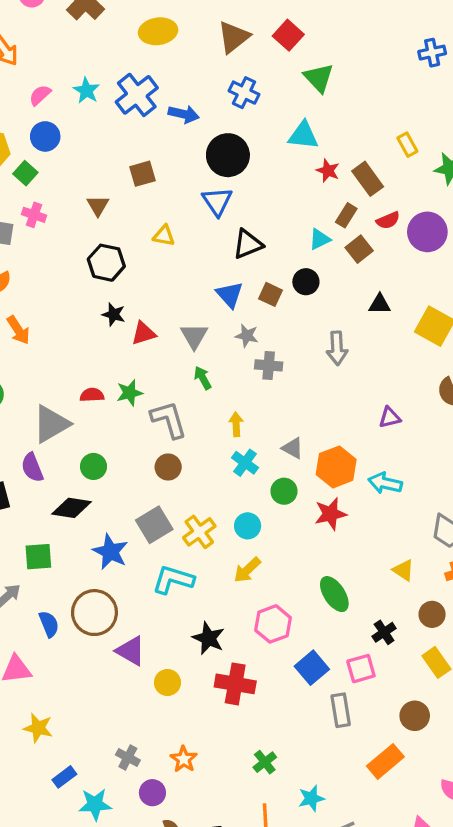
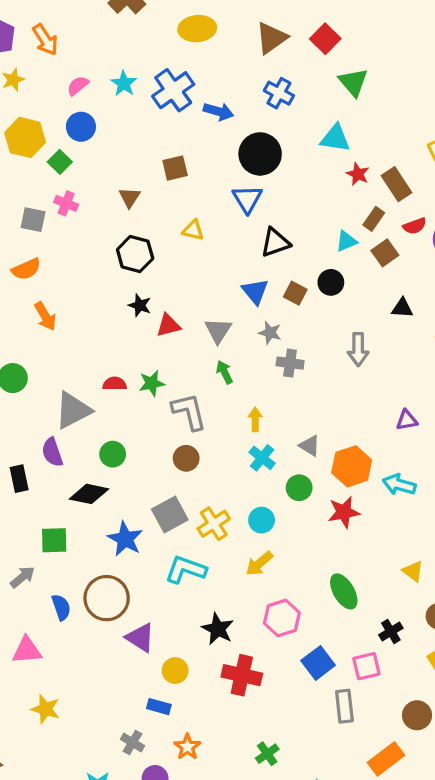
blue rectangle: (64, 777) -> (159, 707), moved, turned 50

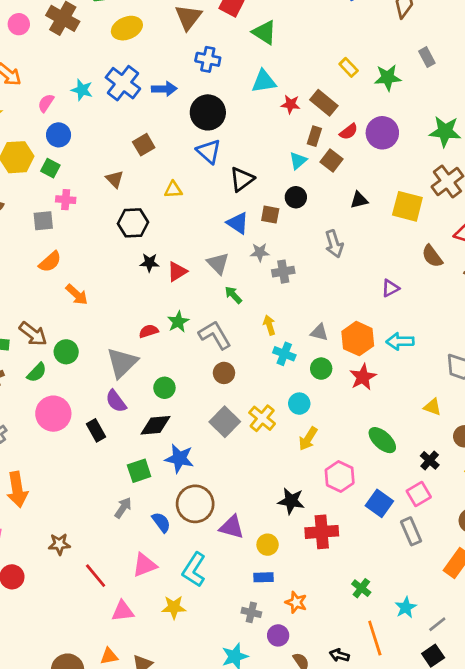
blue star: (125, 539) -> (179, 458), moved
cyan L-shape: (186, 569) -> (194, 570), moved, turned -60

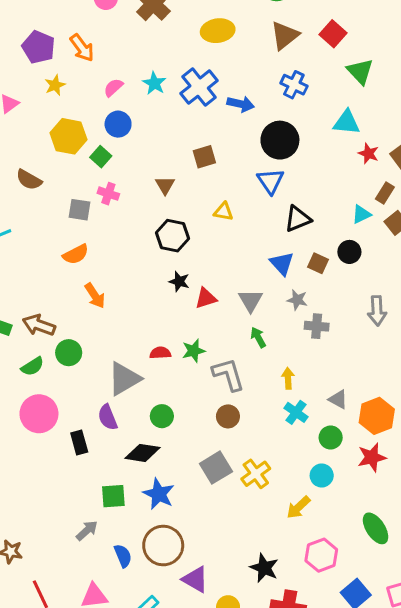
brown arrow: (33, 334) -> (39, 325), turned 148
cyan circle: (299, 404) -> (322, 476), moved

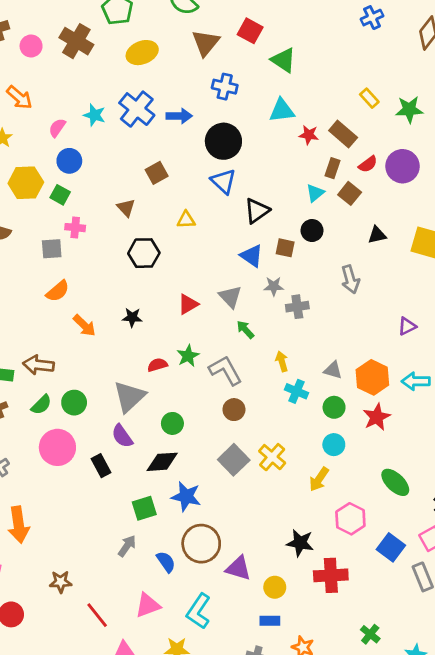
black star: (179, 282) -> (132, 317), moved
green circle: (69, 353) -> (74, 403), moved

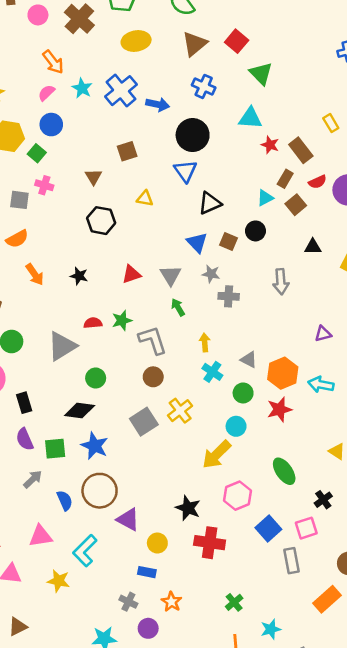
orange arrow: (19, 97) -> (53, 62), moved
purple semicircle: (122, 436) -> (25, 439), moved
yellow cross: (272, 457) -> (180, 411), moved
yellow arrow: (319, 479) -> (216, 454), size x1.4

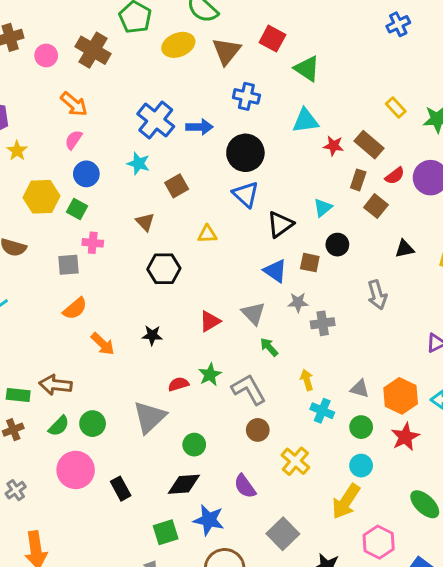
yellow ellipse: (136, 41) -> (178, 45), moved
cyan star: (82, 88) -> (138, 163), moved
cyan triangle: (265, 198) -> (323, 208), moved
gray square: (144, 422) -> (283, 534), moved
purple semicircle: (25, 439) -> (245, 486), moved

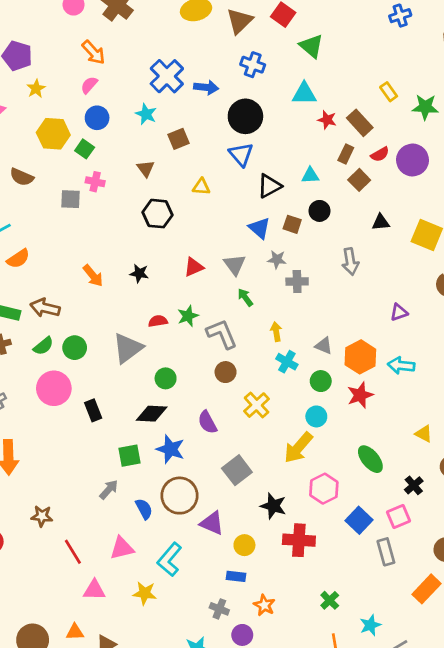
cyan triangle: (323, 208) -> (310, 175), turned 30
orange semicircle: (75, 309) -> (18, 259), moved

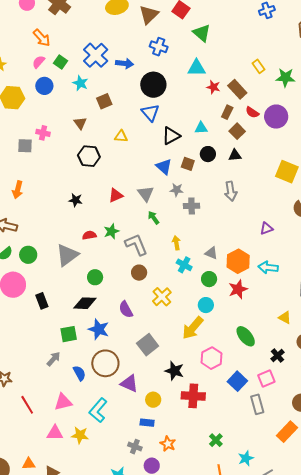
green square: (85, 149) -> (61, 62), moved
red semicircle: (380, 154) -> (252, 112), turned 64
black triangle: (381, 222) -> (235, 155), moved
orange arrow: (93, 276) -> (18, 190), moved, turned 54
pink triangle: (94, 590) -> (55, 433), moved

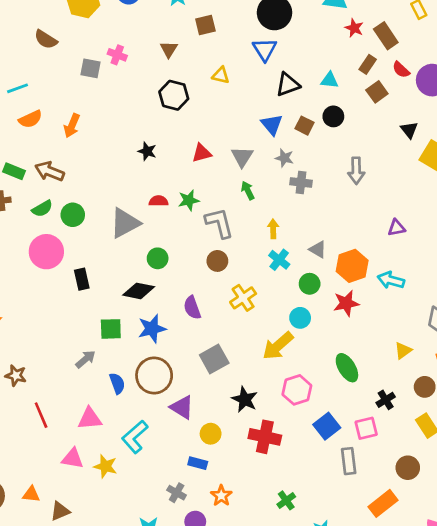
black triangle: (235, 155) -> (409, 130), moved, turned 48
yellow triangle: (285, 318) -> (403, 351), turned 48
blue star: (99, 329) -> (152, 329), turned 30

